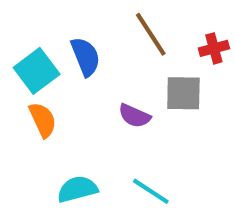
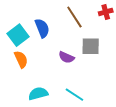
red cross: (214, 48) -> (106, 12), moved

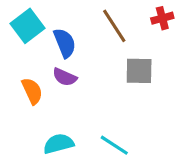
cyan square: (18, 35) -> (27, 26), moved
purple semicircle: (66, 57) -> (65, 77), moved

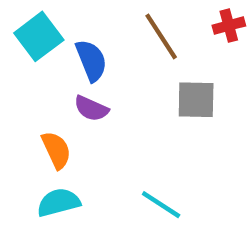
orange semicircle: (32, 91) -> (56, 150), moved
cyan semicircle: (58, 144) -> (58, 202), moved

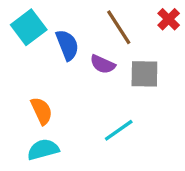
red cross: (229, 26) -> (169, 19), turned -30
purple semicircle: (91, 109) -> (103, 64), moved
cyan line: (161, 205) -> (119, 130), moved, turned -68

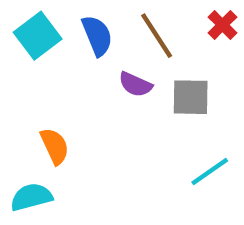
blue semicircle: (67, 45) -> (97, 36), moved
cyan line: (119, 130) -> (210, 172), moved
cyan semicircle: (43, 150) -> (31, 197), moved

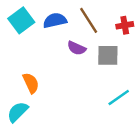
red cross: (222, 25) -> (125, 25), moved, turned 35
blue semicircle: (97, 36) -> (55, 20), turned -80
cyan semicircle: (31, 197) -> (18, 112), turned -30

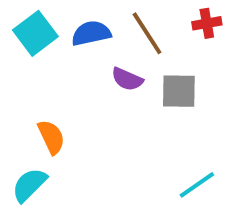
red cross: (125, 25) -> (207, 23), moved
cyan line: (119, 97) -> (197, 185), moved

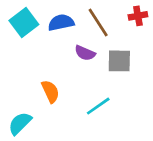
orange semicircle: (51, 137) -> (50, 91), moved
cyan line: (197, 185) -> (98, 106), moved

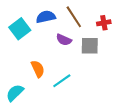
red cross: (138, 16) -> (104, 23), moved
cyan square: (24, 22) -> (20, 29), moved
cyan line: (98, 106) -> (62, 81), moved

